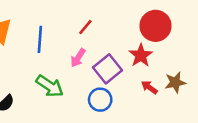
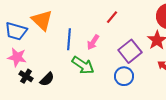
blue line: (40, 39) -> (69, 39), moved
pink arrow: (78, 58) -> (93, 42), moved

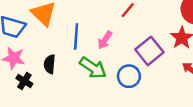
blue circle: (124, 76) -> (129, 76), moved
black semicircle: (47, 79) -> (50, 64), moved, turned 140

